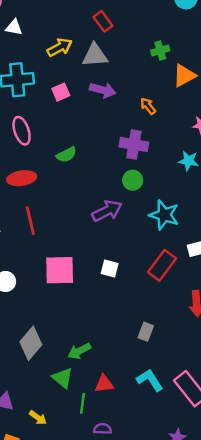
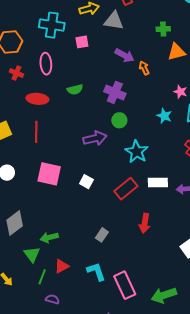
purple arrow: (103, 90) -> (125, 55), moved
purple cross: (134, 144) -> (115, 92), moved
red triangle: (104, 384) -> (62, 266), turned -35

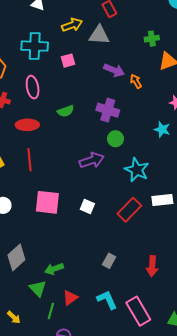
red arrow: (145, 223) -> (152, 266), moved

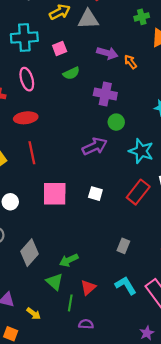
green semicircle: (66, 111) -> (71, 73), moved

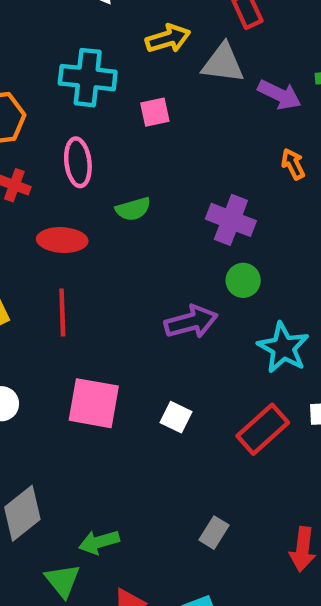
purple arrow: (107, 53) -> (279, 95), moved
green semicircle: (71, 73) -> (133, 209), moved

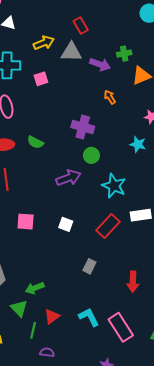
green semicircle: (133, 209) -> (35, 142), moved, turned 49
pink square: (94, 403) -> (26, 222), size x0.7
gray rectangle: (214, 533) -> (89, 266), moved

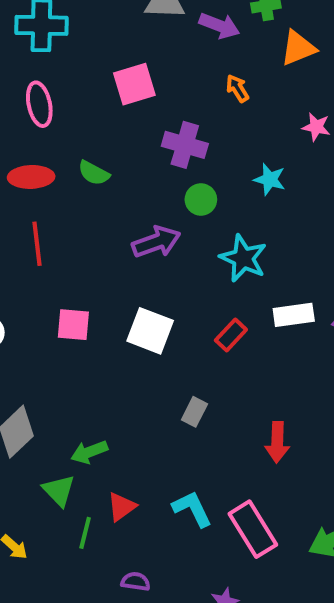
pink square: (41, 79) -> (134, 84), moved, size x1.5
cyan star: (138, 144) -> (270, 179), moved
white square: (66, 224) -> (150, 331), size x1.6
red rectangle: (108, 226) -> (231, 335), size x0.7
purple semicircle: (47, 352) -> (136, 582), moved

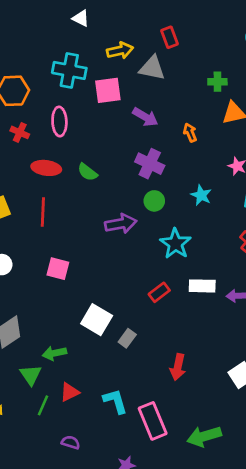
purple arrow: (219, 26) -> (145, 117), moved
pink square: (134, 84) -> (108, 90), moved
white square: (150, 331) -> (97, 320), moved

